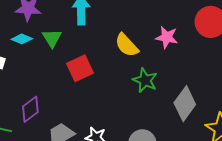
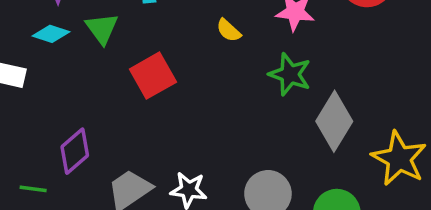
yellow semicircle: (127, 45) -> (229, 30), size x0.6
green star: (145, 80) -> (290, 74), moved

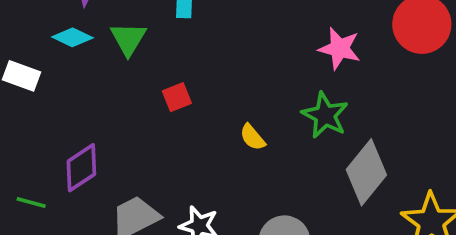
yellow semicircle: (229, 30) -> (252, 137), moved
red square: (153, 76) -> (177, 97), size x0.6

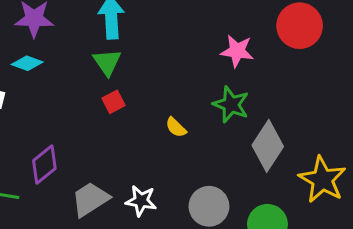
green triangle: (128, 39) -> (107, 62), moved

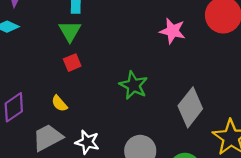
green star: (231, 104) -> (134, 85), moved
yellow semicircle: (176, 127) -> (59, 103), moved

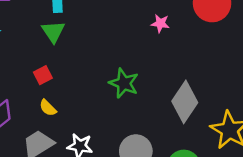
pink star: (173, 31) -> (160, 23), size x0.7
red square: (72, 63) -> (43, 75), moved

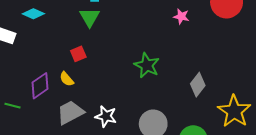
gray diamond: (185, 102) -> (198, 85), size x0.7
yellow semicircle: (48, 108) -> (67, 79), moved

